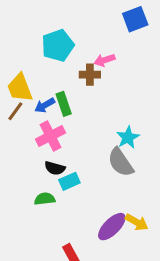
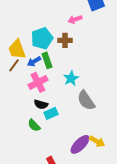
cyan pentagon: (58, 45) -> (42, 38), moved
pink arrow: (105, 60) -> (75, 19), moved
cyan star: (128, 137) -> (71, 78), moved
green semicircle: (45, 199) -> (34, 125), turned -128

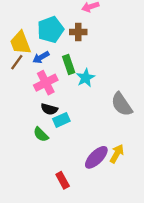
green rectangle: (47, 60) -> (69, 65), moved
gray semicircle: (86, 100) -> (122, 104), moved
yellow arrow: (97, 141) -> (117, 154), turned -91

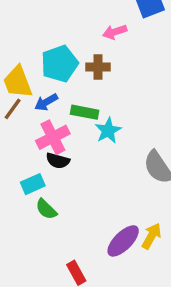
green rectangle: (69, 65) -> (85, 112), turned -60
black semicircle: (49, 109) -> (58, 161), moved
cyan rectangle: (61, 120) -> (33, 184), moved

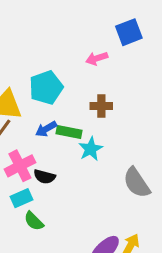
brown cross: (98, 67) -> (101, 106), moved
blue arrow: (46, 102) -> (46, 129), moved
pink cross: (53, 137) -> (20, 166), moved

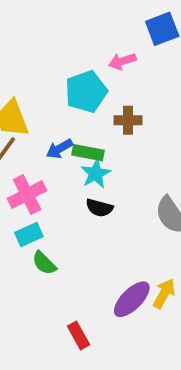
cyan pentagon: (46, 88) -> (86, 92), moved
cyan star: (91, 149) -> (96, 174), moved
black semicircle: (44, 177) -> (99, 208), moved

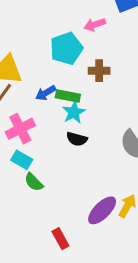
cyan rectangle: (29, 234) -> (22, 160), turned 54

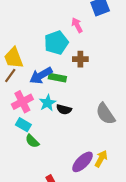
pink arrow: (95, 25) -> (77, 25), turned 80
blue arrow: (46, 93) -> (41, 75), size x1.5
cyan star: (74, 112) -> (48, 103), moved

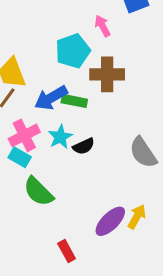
brown cross: (80, 59) -> (107, 74), size x1.5
black semicircle: (64, 109) -> (84, 146), turned -40
cyan rectangle: (23, 125) -> (20, 157), moved
green semicircle: (32, 141) -> (38, 192), size x1.5

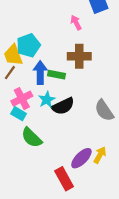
cyan pentagon: (73, 51) -> (28, 45), moved
blue arrow: (51, 98) -> (40, 73), turned 120
black semicircle: (84, 146) -> (63, 106), size x1.5
red rectangle: (67, 251) -> (64, 179), moved, size x1.5

